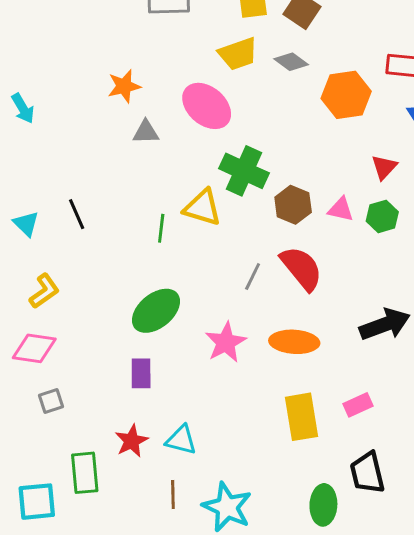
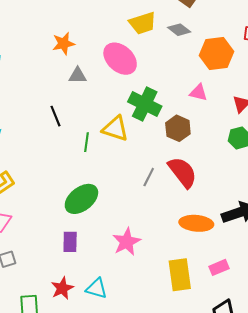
pink triangle: (341, 209) -> (198, 93), moved
black line: (77, 214) -> (55, 116), moved
pink star: (226, 342) -> (126, 242), moved
orange ellipse: (294, 342) -> (196, 223), moved

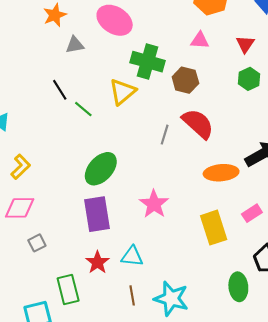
yellow triangle: (115, 129) -> (122, 92), turned -48
green line: (87, 142) -> (83, 109), moved, turned -48
purple rectangle: (70, 242) -> (97, 214), size x1.6

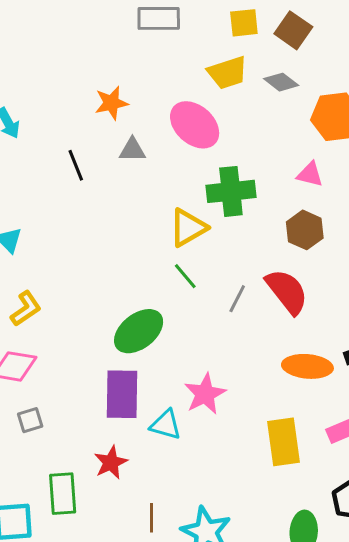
green cross: (148, 62) -> (231, 191), turned -32
brown hexagon: (185, 80) -> (305, 230), moved
black line: (60, 90) -> (76, 165), moved
green line: (83, 109) -> (185, 276), moved
cyan triangle: (132, 256) -> (166, 425), moved

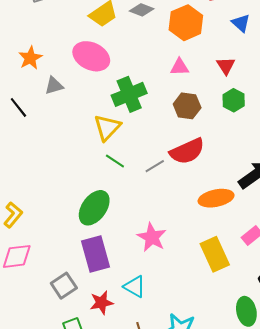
red semicircle: (287, 291) -> (187, 151), turned 120
gray line: (237, 299) -> (155, 166), turned 48
gray square: (30, 420) -> (64, 286), moved, size x1.4
cyan triangle: (166, 425) -> (135, 287), moved, turned 30
red star: (111, 462) -> (101, 303), turned 30

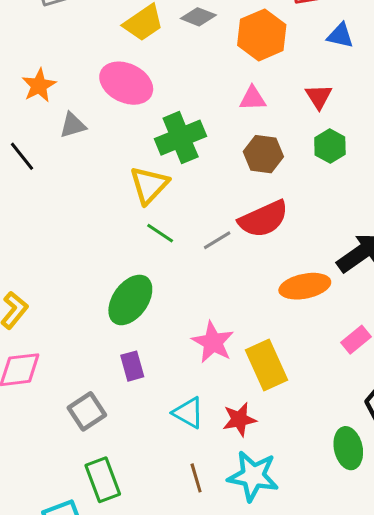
blue triangle: (241, 23) -> (340, 36), turned -30
purple rectangle: (95, 254) -> (132, 366), size x0.6
yellow rectangle: (215, 254) -> (267, 365), moved
red star: (101, 303) -> (239, 419), moved

